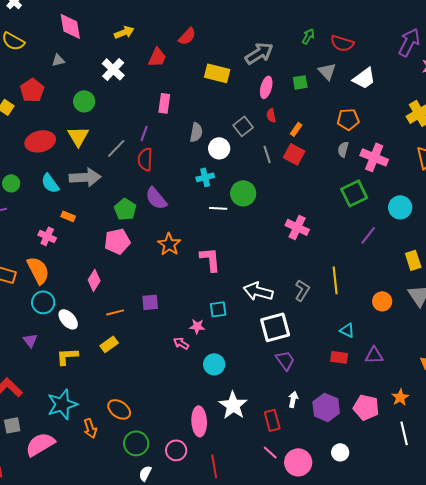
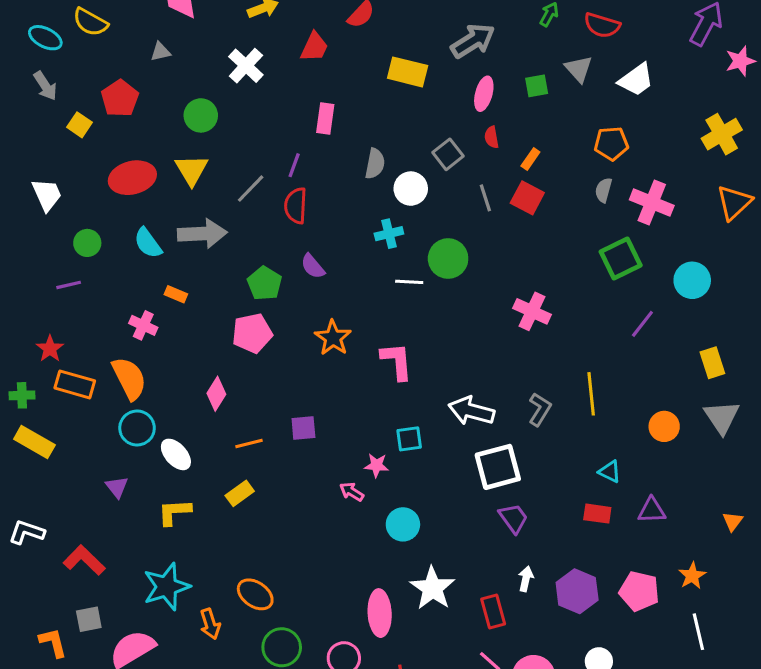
purple semicircle: (156, 198) -> (313, 266), size x0.7

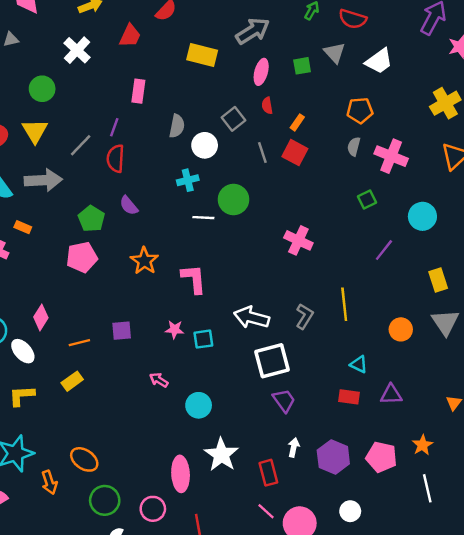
green square: (621, 259) -> (367, 199), size x0.6
pink diamond: (216, 394) -> (41, 317), moved
pink star: (377, 465) -> (174, 329), moved

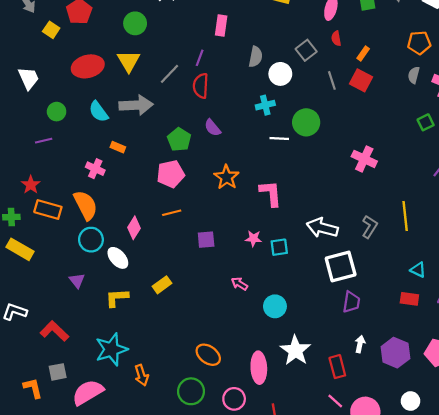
orange line: (79, 343) -> (172, 213), moved
purple trapezoid: (284, 400) -> (351, 302), turned 45
orange ellipse: (84, 459) -> (208, 355), moved

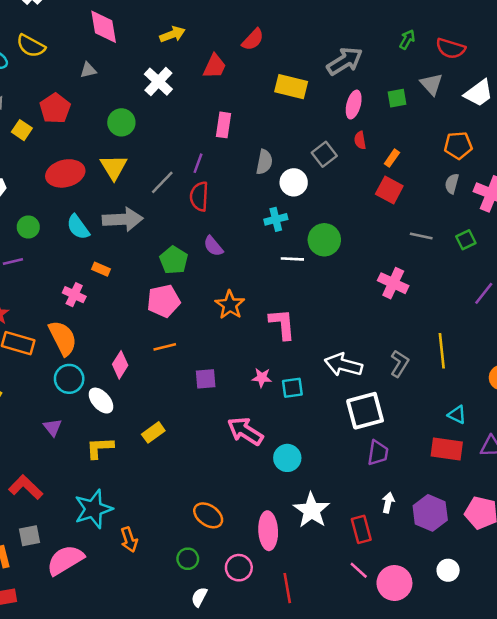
gray line: (332, 80) -> (421, 236), moved, turned -60
pink arrow: (239, 284) -> (245, 431), size x1.8
red rectangle: (409, 299) -> (447, 449), size x1.4
green circle: (191, 391) -> (188, 559), size x0.7

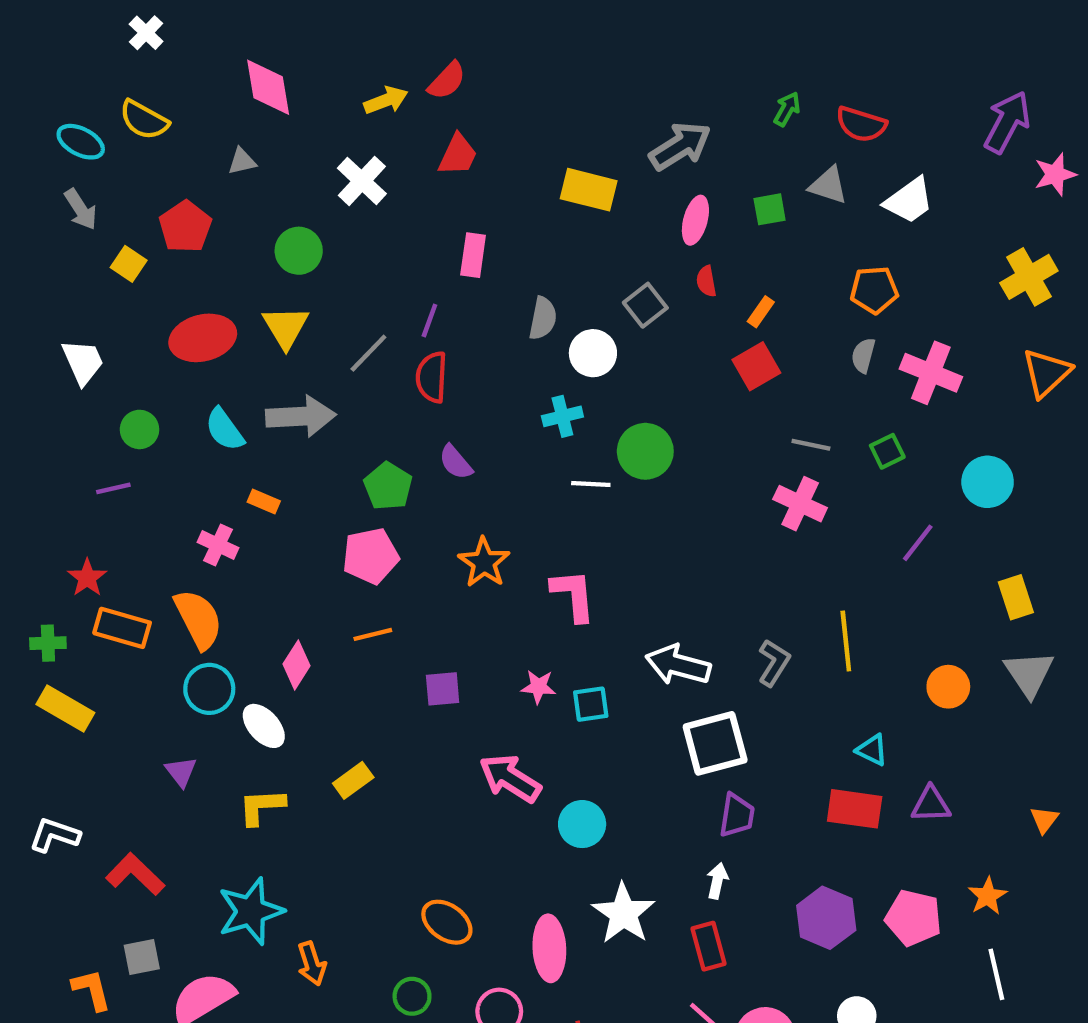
red semicircle: (253, 39) -> (447, 81), moved
gray triangle: (431, 84) -> (828, 185), turned -30
red square: (389, 190) -> (756, 366), turned 32
pink cross: (393, 283) -> (800, 504), moved
white arrow: (388, 503) -> (717, 881), moved

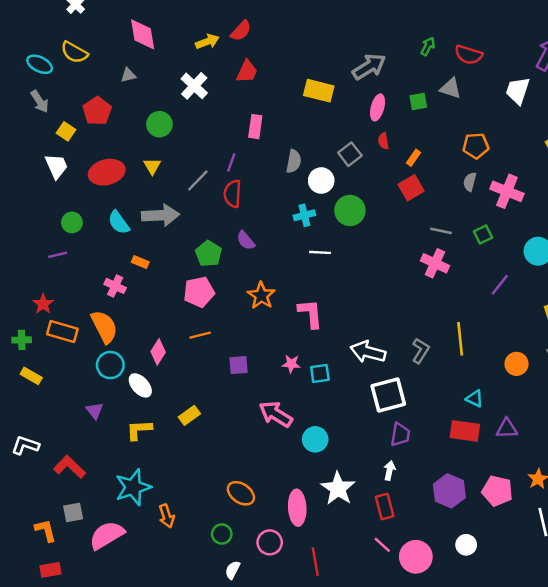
white trapezoid: (909, 201) -> (518, 91), moved, turned 144
yellow triangle: (286, 327) -> (152, 166), size x0.7
white trapezoid: (83, 362) -> (56, 166), moved
green circle: (645, 451) -> (350, 210), moved
yellow rectangle: (65, 709) -> (31, 376), size x0.7

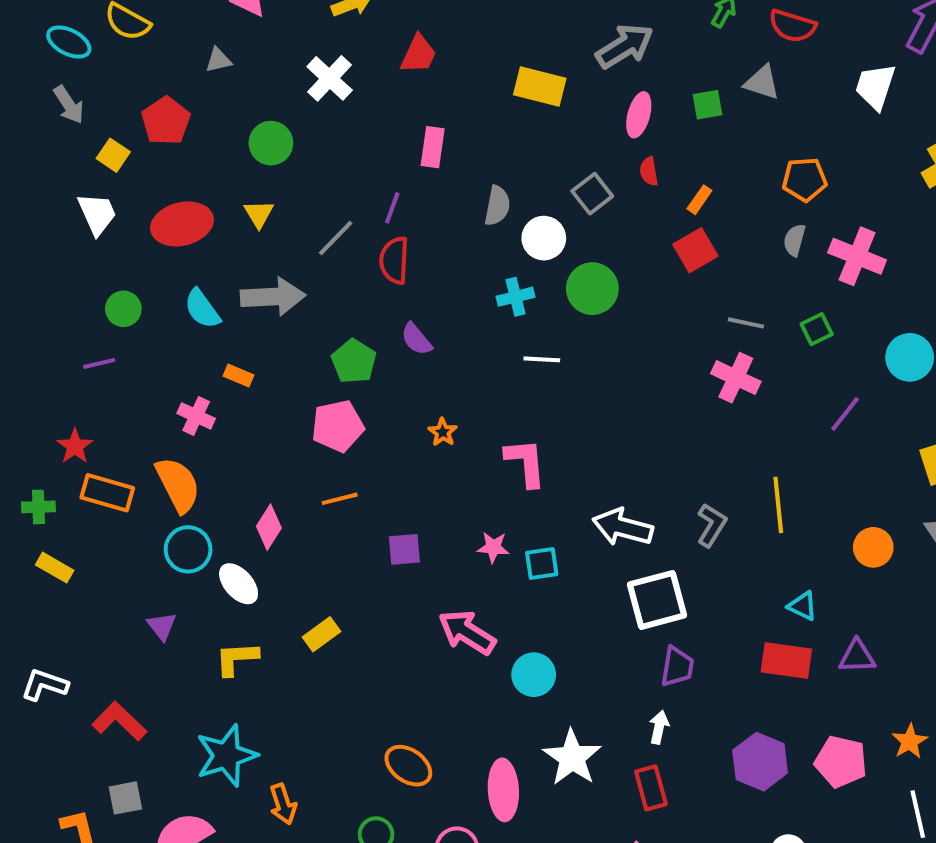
orange star: (261, 296) -> (443, 432), size x0.6

